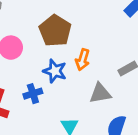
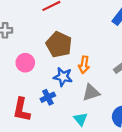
gray triangle: (100, 93) -> (91, 93), moved

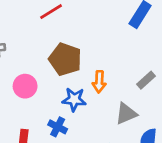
gray triangle: (91, 93) -> (126, 114), moved
blue cross: (48, 97) -> (58, 127), turned -32

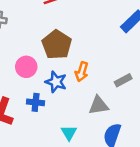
pink circle: (25, 86) -> (26, 67), moved
blue cross: (58, 127) -> (36, 102), turned -35

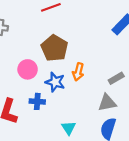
gray triangle: (99, 105) -> (107, 103), moved

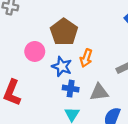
blue cross: (37, 101) -> (71, 89), moved
gray triangle: (107, 103) -> (99, 92), moved

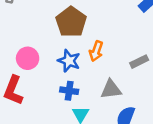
pink circle: (35, 51) -> (28, 58), moved
blue cross: (71, 89) -> (69, 91), moved

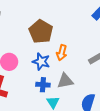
gray triangle: (111, 89) -> (65, 81), moved

